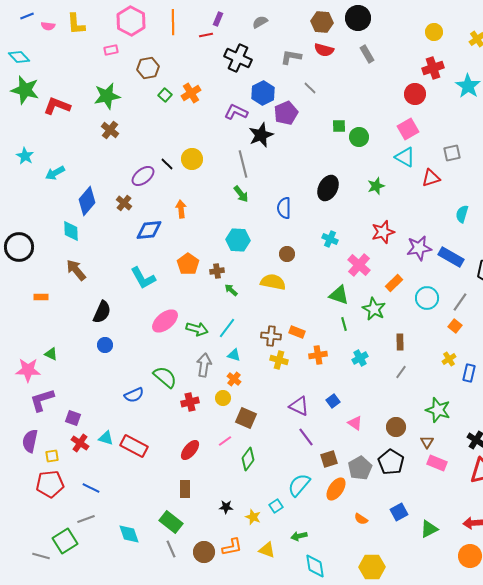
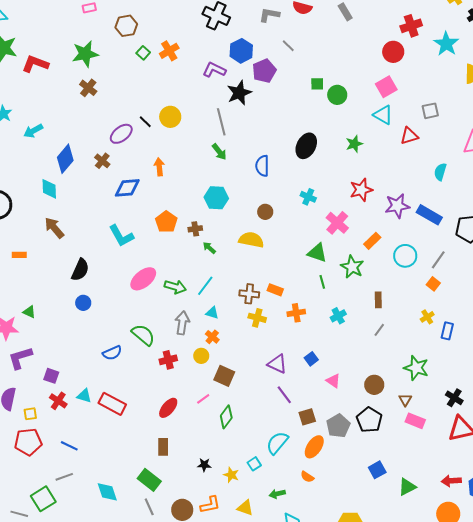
orange semicircle: (361, 519) -> (307, 477), moved

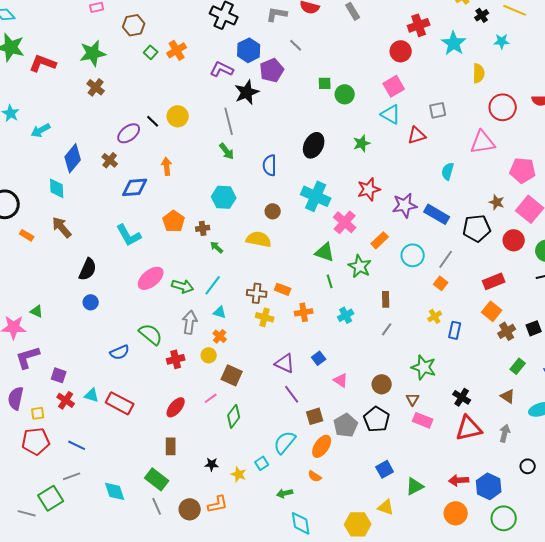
cyan cross: (308, 197) -> (316, 196), size x1.8
orange rectangle: (19, 255) -> (27, 235), moved, turned 32
yellow triangle: (245, 508) -> (386, 507), moved

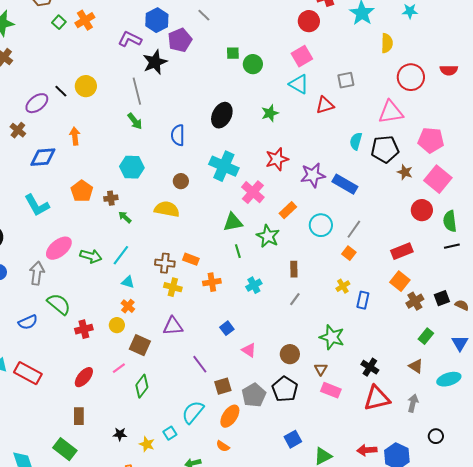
black pentagon: (477, 228) -> (385, 149), moved
green triangle: (325, 252) -> (233, 222), turned -30
gray arrow: (190, 322) -> (37, 273), moved
purple triangle: (285, 363) -> (173, 326), moved, turned -30

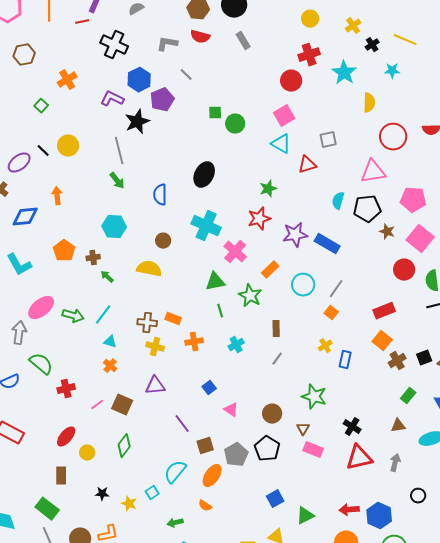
green square: (59, 22) -> (41, 106), moved
green star: (270, 113) -> (268, 189), moved
yellow circle: (117, 325) -> (87, 453), moved
brown triangle: (416, 366) -> (398, 426), turned -42
pink line: (119, 368) -> (97, 405), moved

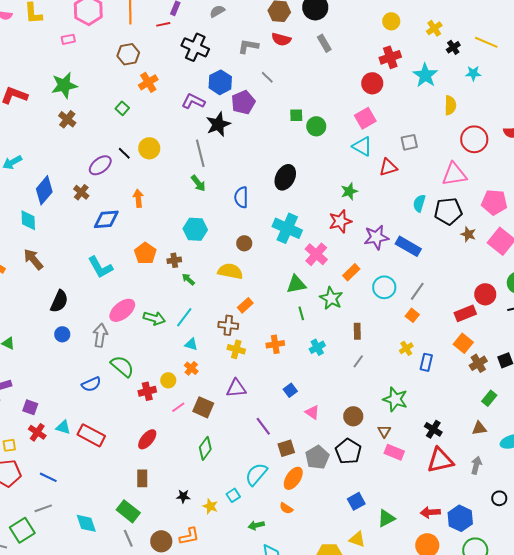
brown hexagon: (24, 55) -> (128, 54), moved
red circle: (404, 270) -> (485, 294), moved
orange rectangle: (173, 319) -> (245, 305), moved, turned -63
yellow circle: (87, 453) -> (168, 380), moved

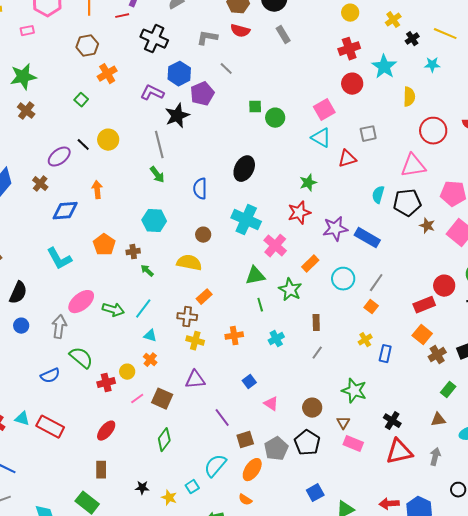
red circle: (372, 83) -> (352, 84), moved

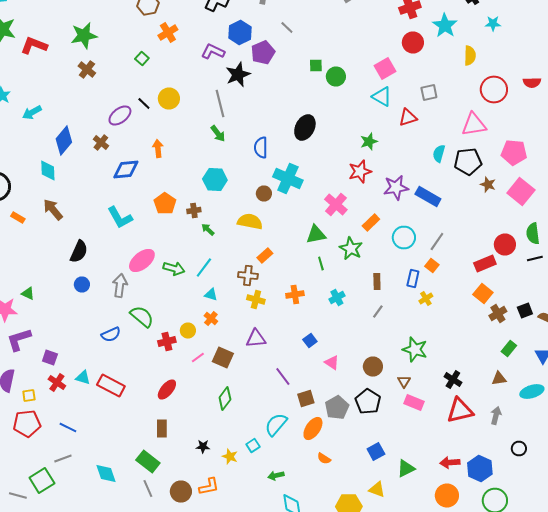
cyan cross: (246, 220) -> (288, 178), moved
blue rectangle: (385, 354) -> (413, 278), moved
orange semicircle: (245, 500) -> (324, 458), moved

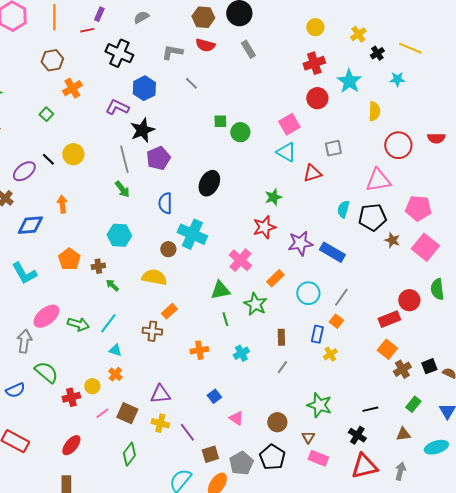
purple pentagon: (263, 52) -> (158, 158), moved
black line: (535, 258) -> (370, 409), moved
yellow cross: (256, 300) -> (160, 423), moved

